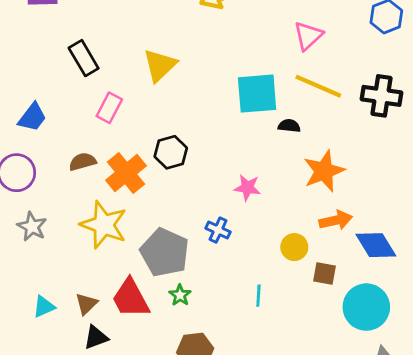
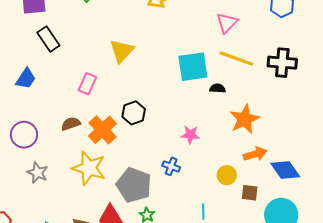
black rectangle: (84, 58) -> (48, 39), moved
blue trapezoid: (32, 117) -> (26, 79), moved

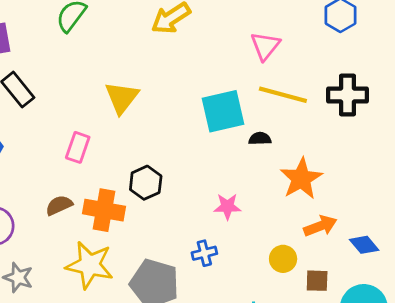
orange cross: (102, 130) -> (104, 210), turned -32
blue cross: (171, 166) -> (204, 253), turned -30
blue diamond: (285, 170) -> (364, 245), size x0.7

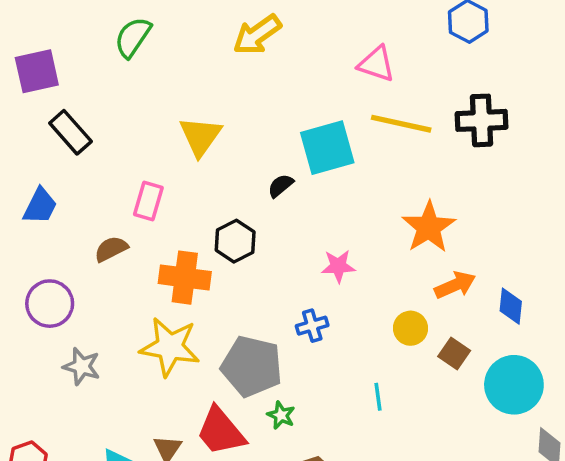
pink triangle: (265, 46) -> (376, 64), turned -48
black semicircle: (260, 139) -> (281, 186), moved, turned -35
brown semicircle: (59, 205) -> (111, 249), moved
blue diamond: (364, 245) -> (511, 306), turned 48
brown square: (317, 281) -> (454, 353), turned 35

